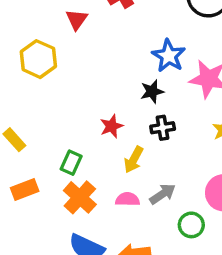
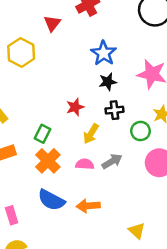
blue star: (169, 56) -> (104, 53), moved
green circle: (191, 225) -> (141, 131), moved

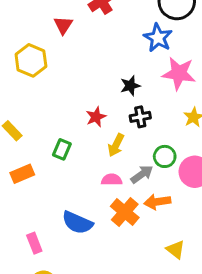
blue star: (104, 53) -> (158, 38), moved
green circle: (141, 131) -> (165, 156), moved
orange cross: (48, 161) -> (125, 212), moved
orange arrow: (88, 206) -> (157, 202), moved

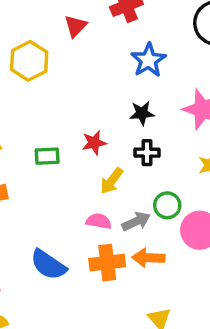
blue star: (158, 38) -> (148, 60), moved
green rectangle: (62, 149) -> (47, 156), moved, turned 54
orange cross: (125, 212) -> (107, 263), turned 32

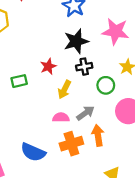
black star: (142, 113) -> (76, 41), size x1.5
green circle: (167, 205) -> (106, 85), moved
orange arrow: (148, 258) -> (98, 135), turned 90

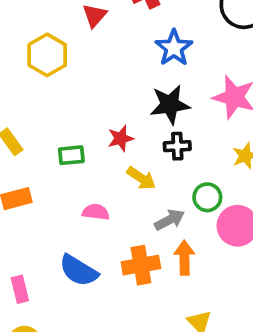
green circle: (106, 85) -> (207, 197), moved
yellow arrow: (64, 89) -> (141, 178), turned -90
pink semicircle: (61, 117) -> (96, 212), moved

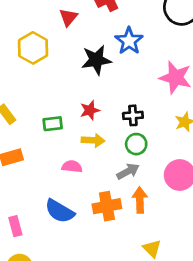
black star: (170, 105) -> (96, 60), moved
yellow arrow: (141, 178) -> (93, 140), moved, turned -30
green circle: (207, 197) -> (136, 144), moved

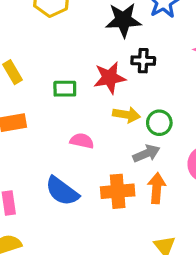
red star: (90, 110) -> (110, 78), size x1.4
black cross: (133, 115) -> (143, 61), moved
yellow arrow: (93, 140) -> (126, 115), moved

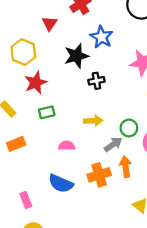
red star: (110, 78) -> (36, 83), moved
green circle: (159, 123) -> (129, 128), moved

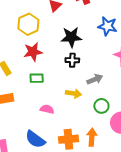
blue star: (102, 37) -> (107, 26), moved, turned -30
black cross: (96, 81) -> (72, 60), moved
gray arrow: (113, 144) -> (95, 79), moved

